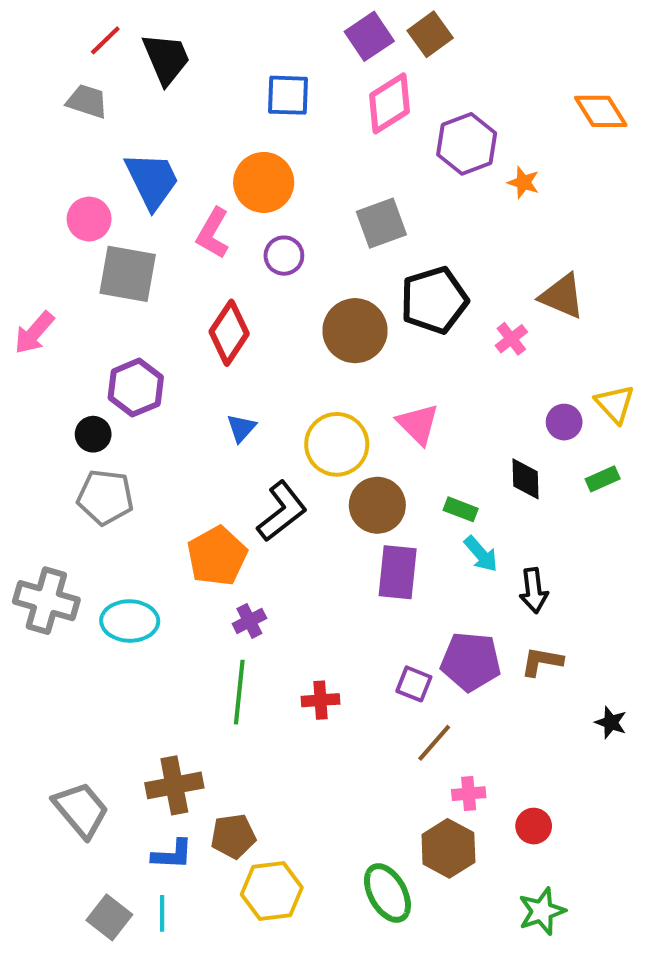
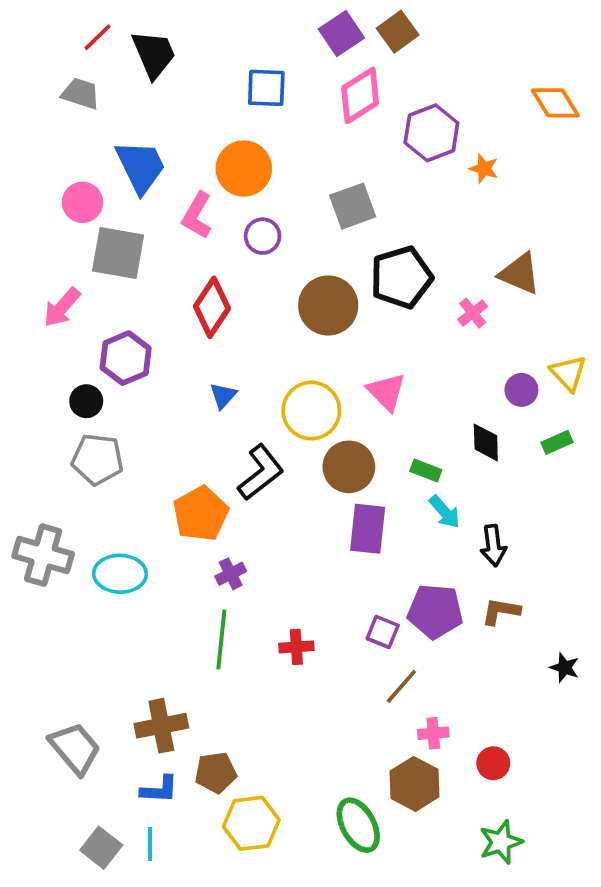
pink arrow: (34, 333) -> (62, 307), moved

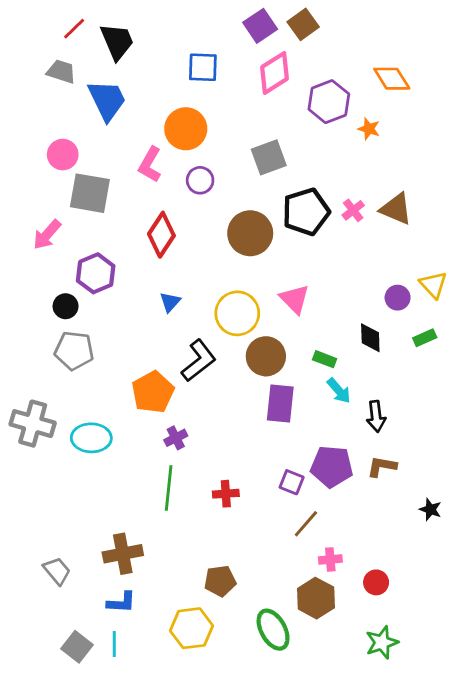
orange diamond: (555, 103) -> (392, 79), moved
blue trapezoid: (141, 167) -> (107, 100), moved
pink cross: (473, 313) -> (353, 210), moved
gray trapezoid: (75, 748) -> (57, 571), size x0.7
brown pentagon: (216, 773) -> (220, 581), moved

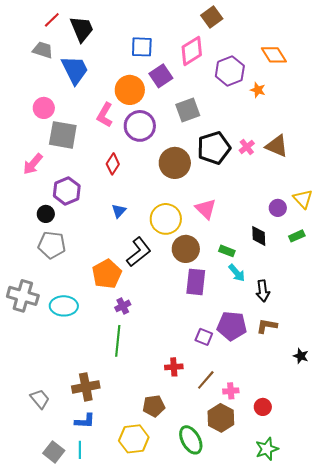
purple square: (260, 26) -> (161, 76), moved
purple circle: (200, 180) -> (140, 126), size x1.6
red diamond: (161, 235) -> (113, 164), size x0.7
red cross: (226, 494) -> (174, 367), moved
brown line: (306, 524) -> (206, 380), moved

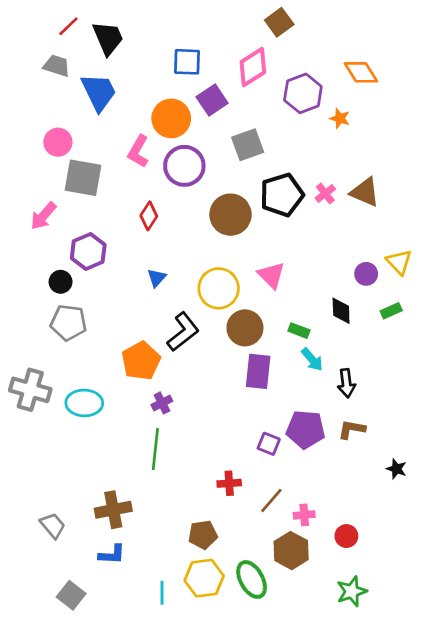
yellow hexagon: (134, 439) -> (204, 578), moved
cyan line: (80, 450) -> (162, 593), moved

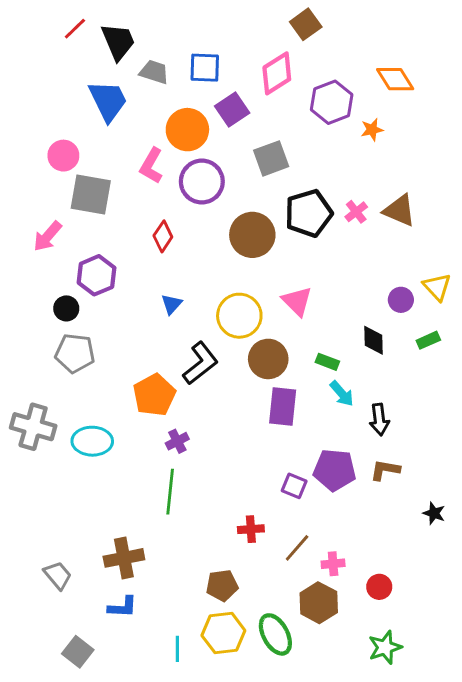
gray trapezoid: (57, 66) -> (154, 72), moved
orange star: (340, 118) -> (372, 130), turned -30

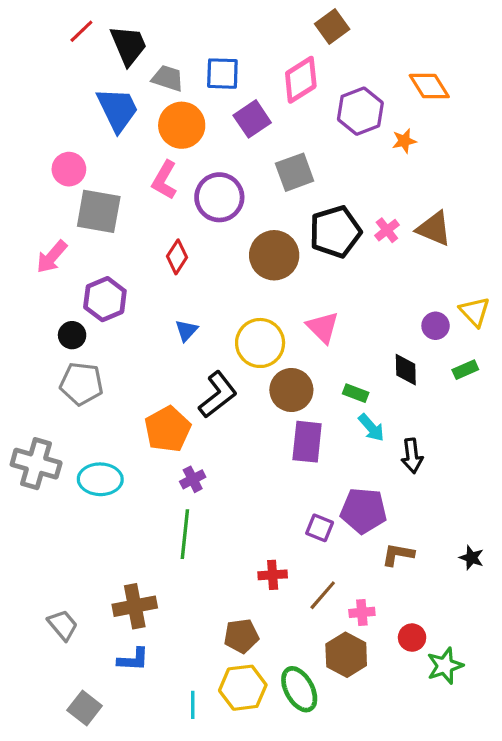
orange circle: (187, 130) -> (182, 125), moved
brown L-shape: (385, 470) -> (398, 554), moved
green star: (385, 647) -> (445, 666), moved

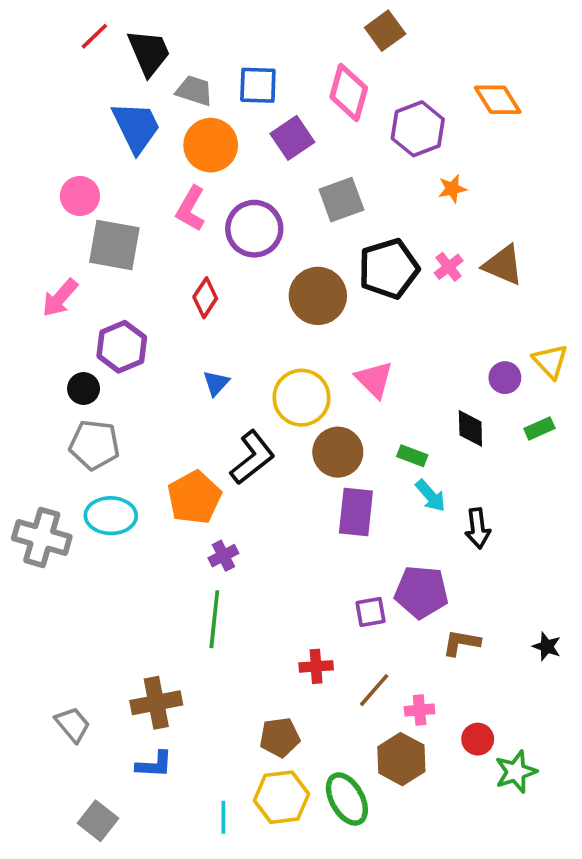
pink diamond: (301, 80) -> (349, 92), turned -42
orange star: (404, 141) -> (452, 189), moved
cyan ellipse: (100, 479) -> (111, 516), moved
purple square: (320, 528) -> (371, 612), turned -32

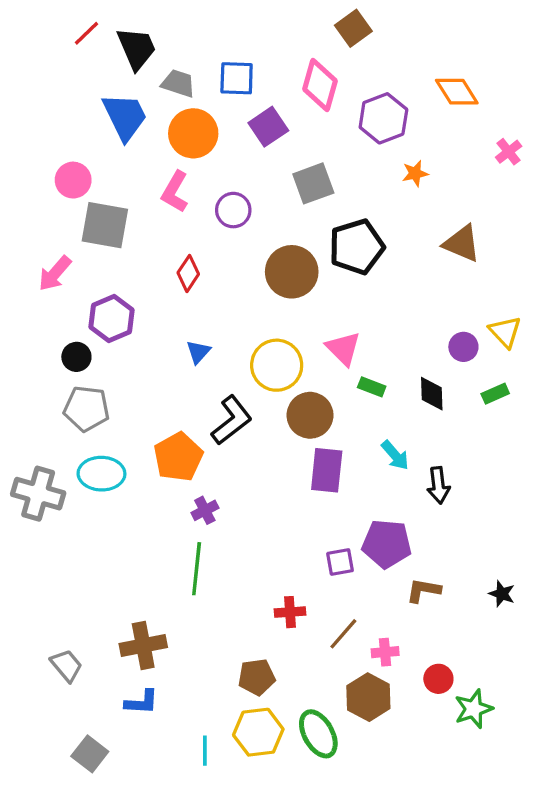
purple circle: (254, 229) -> (233, 210), size x0.7
pink cross: (449, 267) -> (509, 152), moved
green rectangle: (412, 456) -> (372, 387), moved

